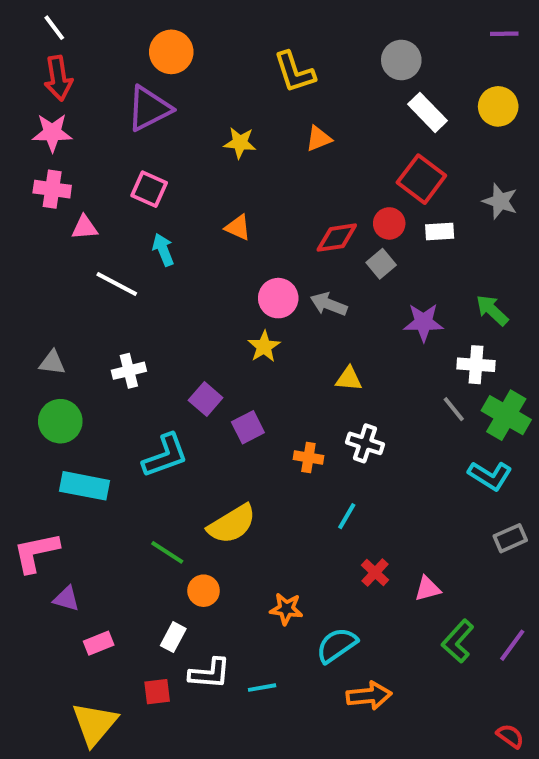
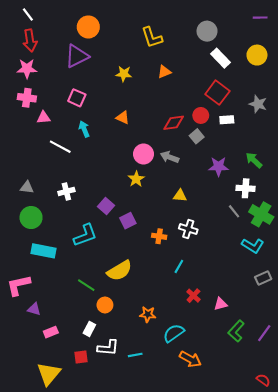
orange arrow: (369, 696) -> (190, 359), turned 35

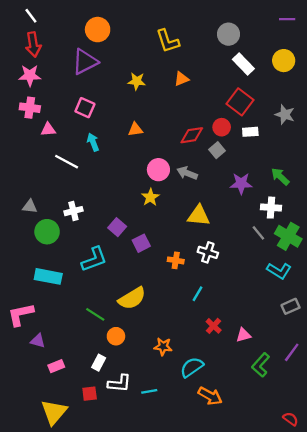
orange triangle: (123, 118) -> (135, 129), turned -32
yellow triangle: (180, 196) -> (199, 216), size x1.5
green circle: (31, 218) -> (47, 232), moved
purple line: (264, 333) -> (292, 352), moved

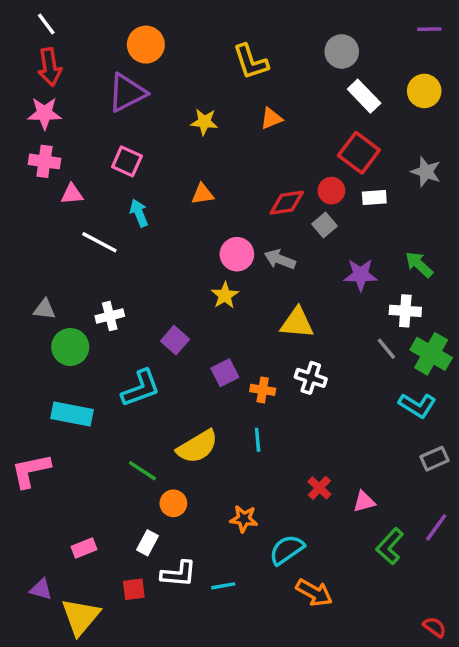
purple square: (141, 243) -> (225, 373), moved
cyan line: (198, 294) -> (258, 440), moved, turned -35
purple triangle: (38, 341) -> (41, 589), moved

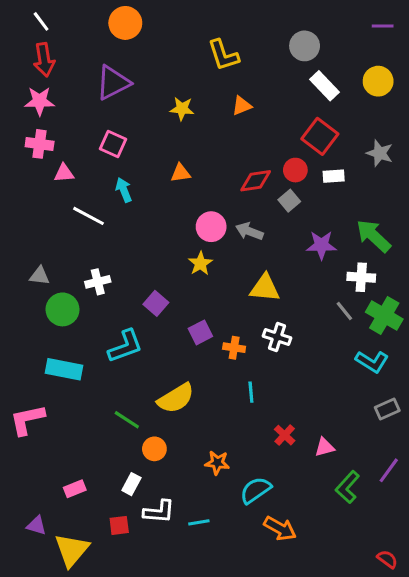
orange circle: (146, 45) -> (125, 23), moved
green arrow: (419, 265) -> (373, 236), size x1.4
cyan line: (258, 440) -> (251, 392), moved

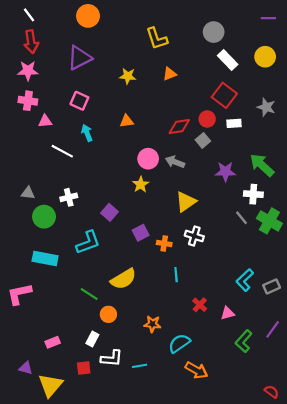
yellow triangle: (265, 288) -> (186, 202), turned -40
cyan L-shape: (372, 362) -> (245, 280), moved, turned 105

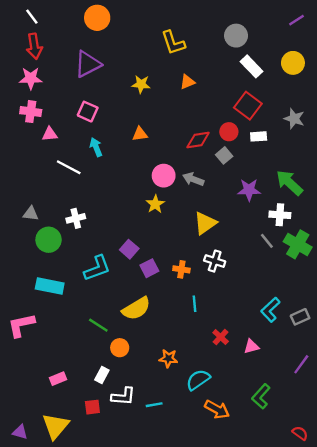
purple line: (268, 18) -> (297, 20), turned -32
purple square: (109, 212) -> (129, 249), moved
purple square: (141, 233) -> (149, 268), moved
green L-shape: (244, 341) -> (261, 396), moved
purple triangle: (26, 368) -> (20, 432), moved

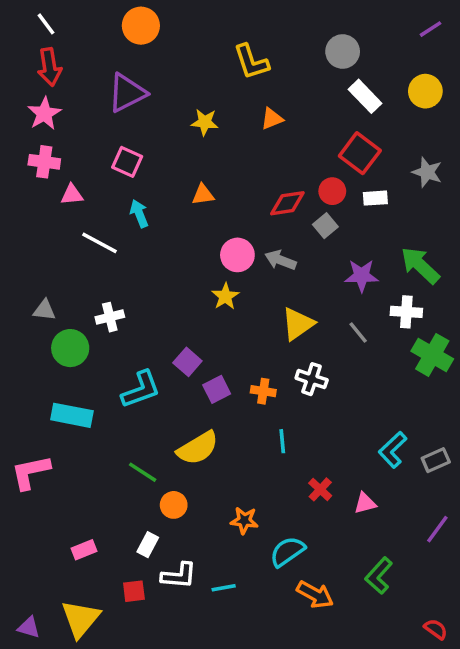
pink star: (31, 78) -> (44, 114), turned -30
gray line: (267, 241) -> (358, 333), moved

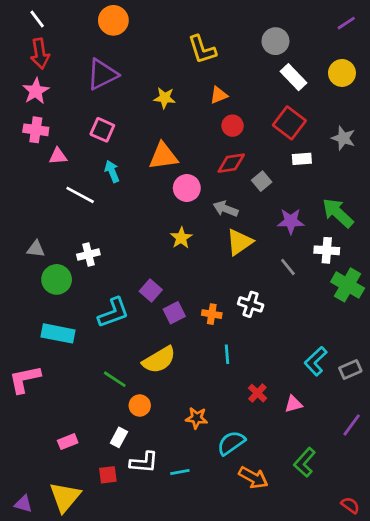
red circle: (332, 191) -> (233, 126), moved
orange triangle: (203, 195) -> (163, 156), size x1.6
pink circle: (237, 255) -> (187, 188), moved
yellow triangle: (298, 324) -> (239, 242), moved

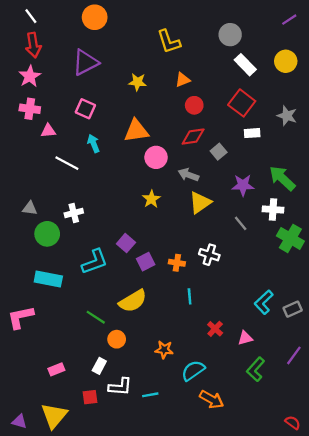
green L-shape: (305, 462) -> (256, 369), moved

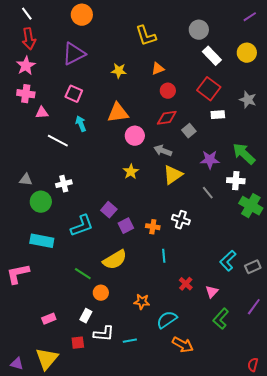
pink triangle: (245, 338) -> (212, 292), turned -32
red semicircle: (293, 423) -> (253, 365), turned -112

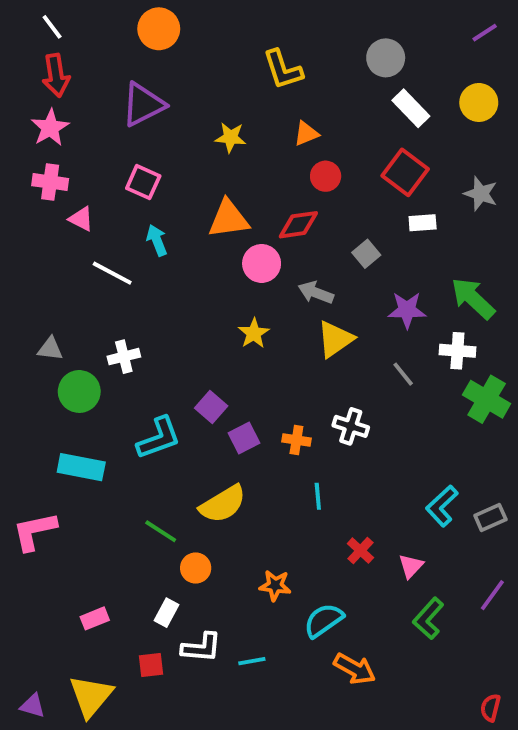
pink triangle: (42, 113) -> (81, 219), turned 32
red diamond: (167, 118) -> (298, 225), moved

